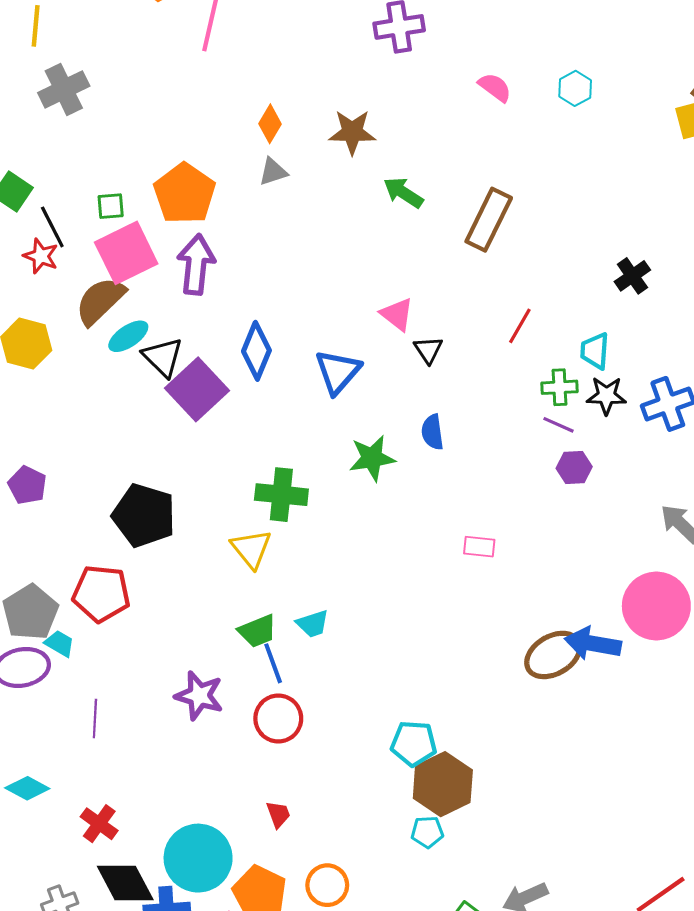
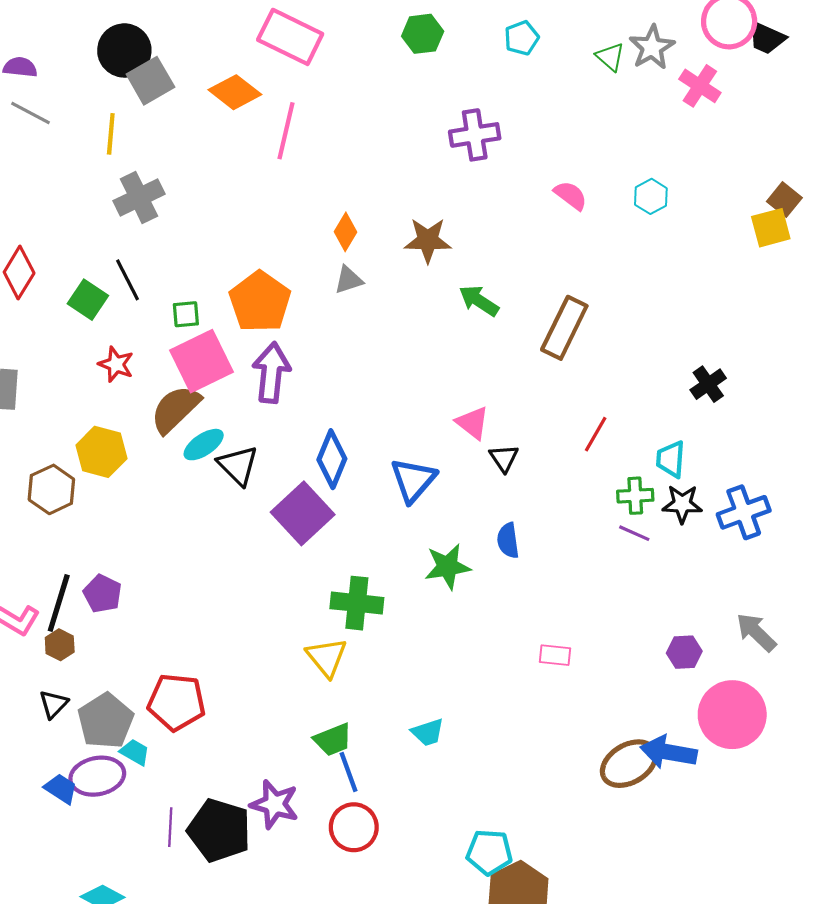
black line: (52, 227) -> (128, 280), moved
purple square: (197, 389) -> (303, 513), moved
purple hexagon: (574, 467) -> (684, 652), moved
black pentagon: (144, 515) -> (219, 830), moved
cyan trapezoid: (313, 624) -> (428, 732), moved

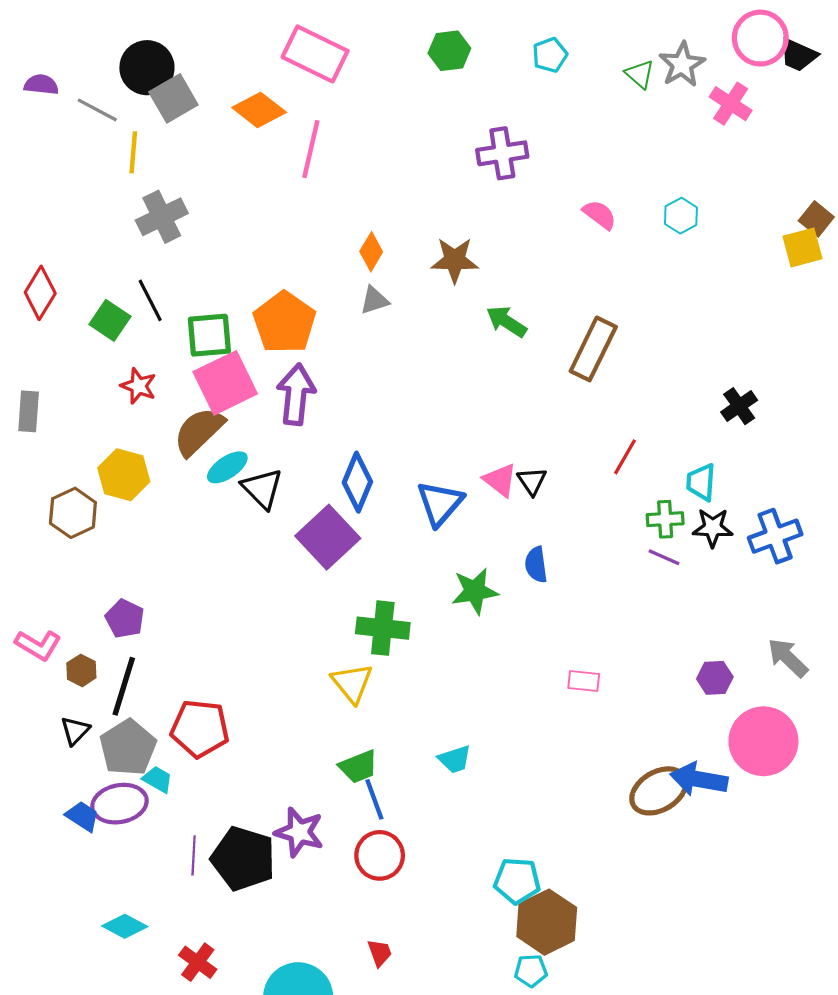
gray line: (31, 113) -> (97, 110), moved
green square: (186, 314) -> (209, 335), size x1.6
pink triangle: (473, 423) -> (500, 480), moved
black line: (59, 603) -> (124, 686), moved

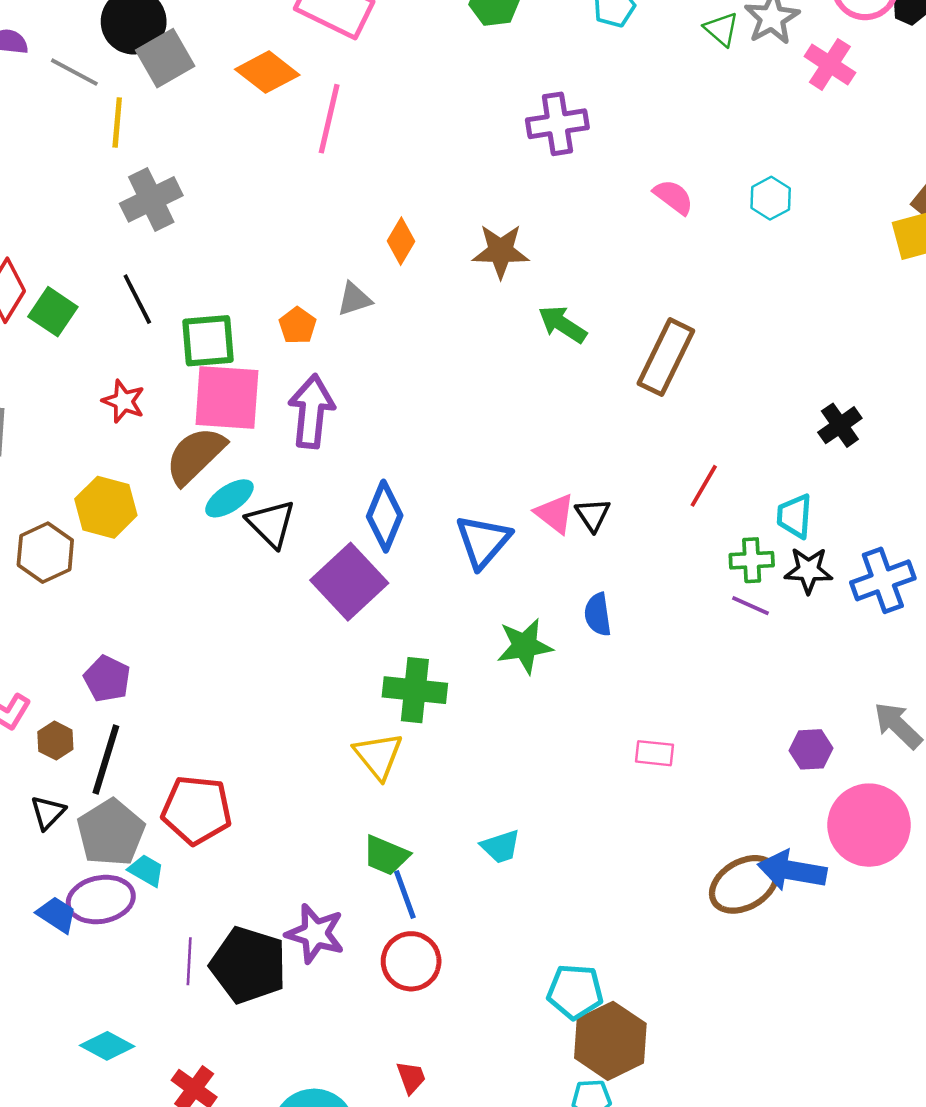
gray triangle: (374, 300) -> (354, 299), moved
green square: (110, 320) -> (53, 312), moved
orange pentagon: (284, 323) -> (298, 326), size x0.5
pink square: (225, 383) -> (227, 397), turned 30
green trapezoid: (358, 767) -> (386, 855), turned 45

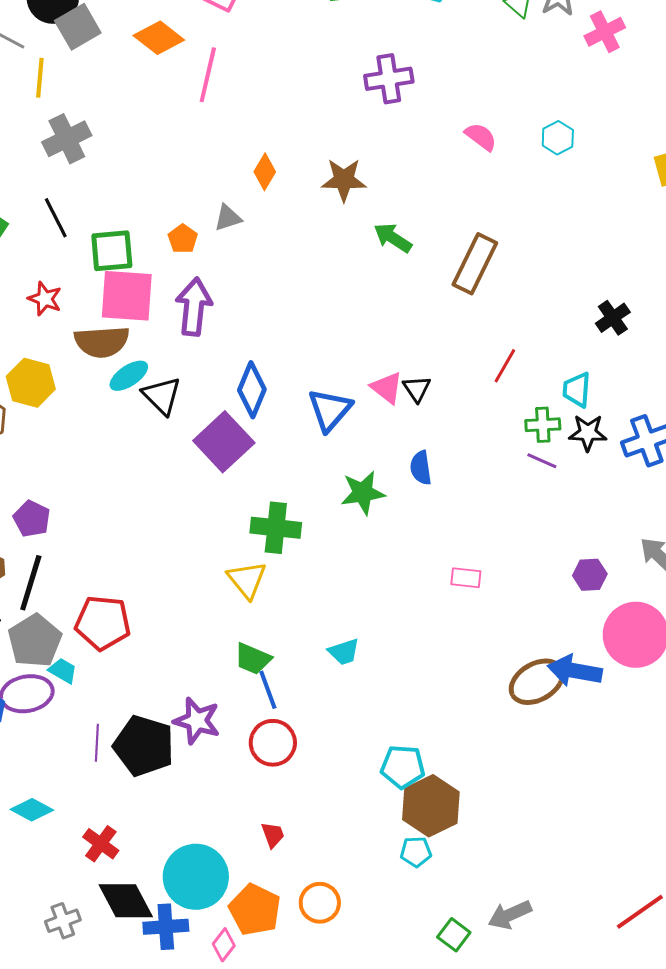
pink cross: (830, 64) -> (605, 32), turned 30
brown semicircle: (195, 456) -> (102, 342), turned -140

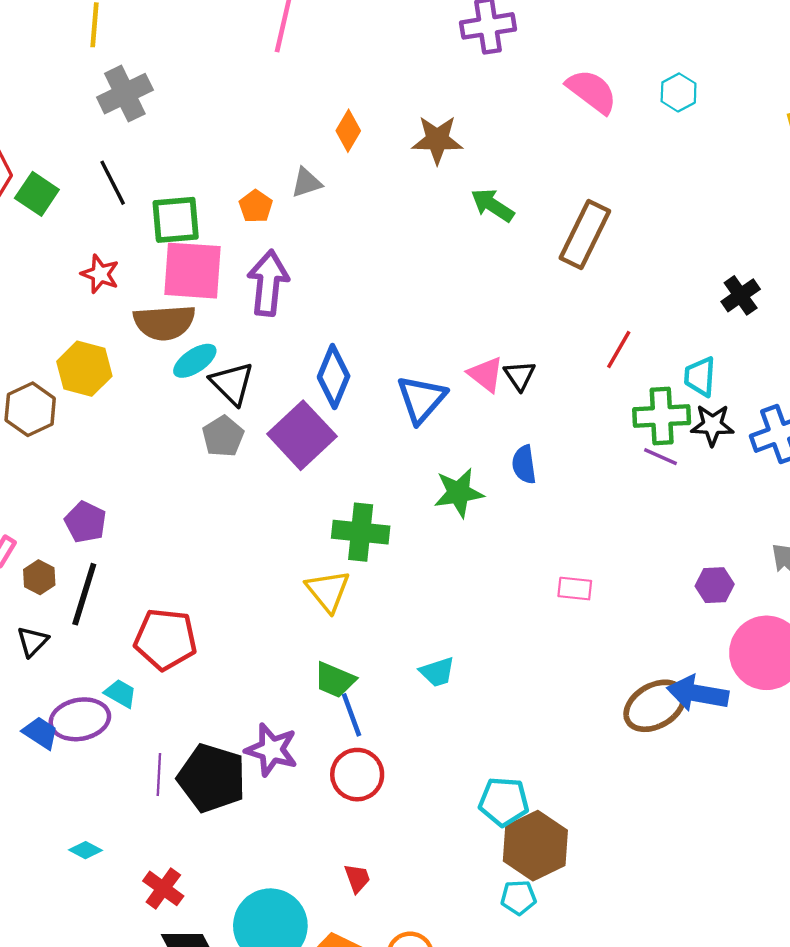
pink semicircle: (481, 137) -> (592, 91), size x1.4
green cross: (543, 425) -> (662, 416), size x1.4
gray pentagon: (35, 641) -> (223, 436), moved, size x0.7
cyan diamond: (32, 810) -> (85, 850), size x0.7

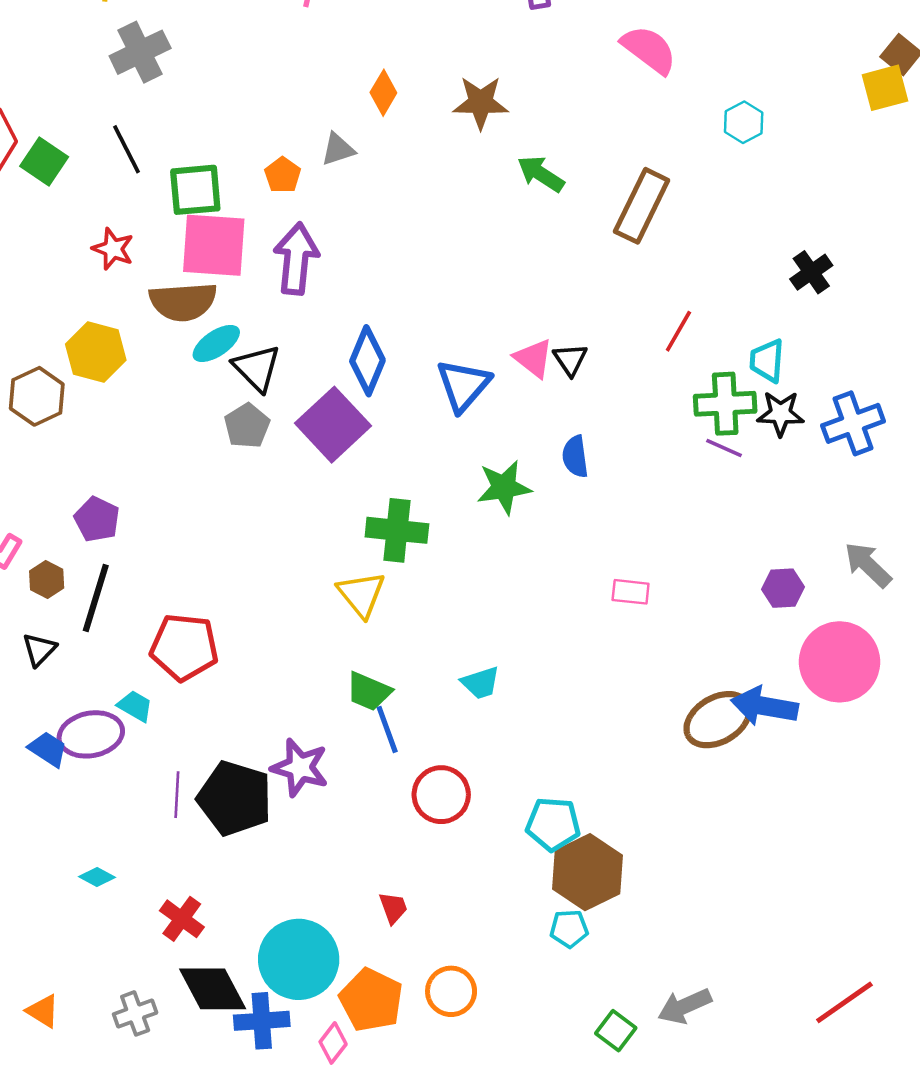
cyan hexagon: (679, 92) -> (744, 122), moved
red circle: (357, 775) -> (441, 795), moved

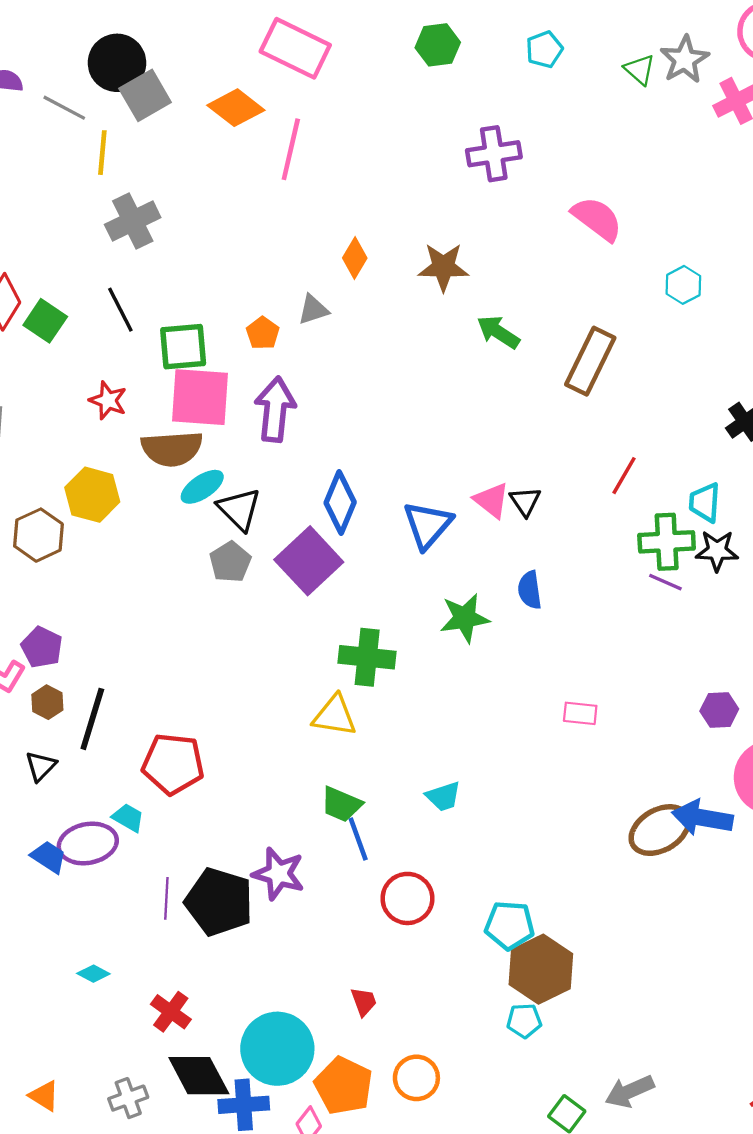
purple pentagon: (97, 519) -> (42, 647), moved
yellow triangle: (361, 594) -> (335, 716), turned -42

